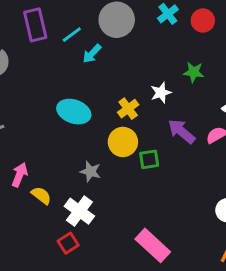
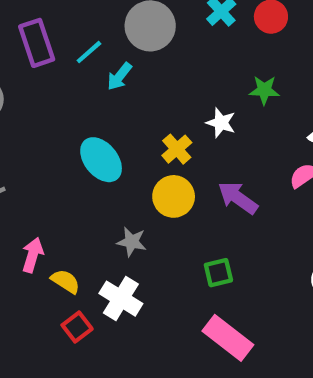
white star: (161, 93) -> (221, 123), turned -30
cyan ellipse: (74, 112) -> (101, 160), turned 36
purple arrow: (182, 131) -> (238, 198), moved
green square: (149, 159) -> (218, 273), moved
red square: (68, 243) -> (77, 327), moved

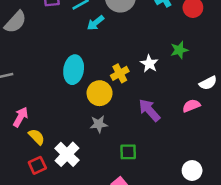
green star: (264, 90) -> (179, 50), turned -30
cyan ellipse: (101, 160) -> (74, 70), turned 36
yellow circle: (174, 196) -> (100, 93), moved
gray star: (132, 242) -> (99, 124), moved, turned -30

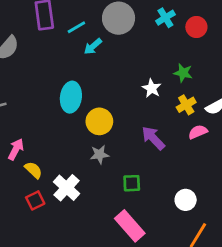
green star: (179, 50) -> (183, 73), turned 30
yellow cross: (120, 73) -> (186, 105), moved
white circle: (192, 171) -> (186, 200), moved

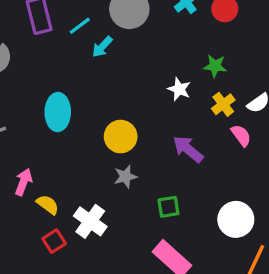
cyan ellipse: (71, 97) -> (58, 112), moved
pink semicircle: (198, 132) -> (241, 135), turned 84
white circle: (186, 200) -> (236, 219), size x1.4

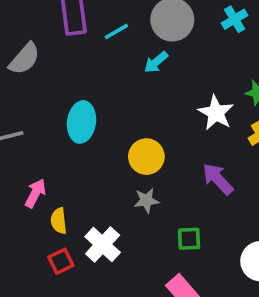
cyan arrow: (102, 47) -> (156, 62), moved
white star: (179, 89) -> (216, 113), size x1.4
yellow semicircle: (48, 204) -> (59, 221), turned -140

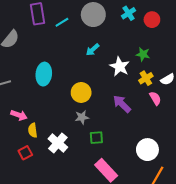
cyan arrow: (156, 62) -> (93, 50), moved
pink arrow: (35, 193) -> (19, 115), turned 84
green square: (189, 239) -> (96, 138), moved
red square: (61, 261) -> (25, 153), moved

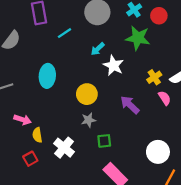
cyan line: (62, 22) -> (64, 33), moved
green star: (143, 54) -> (138, 38), moved, size x1.6
white star: (120, 67) -> (113, 65), moved

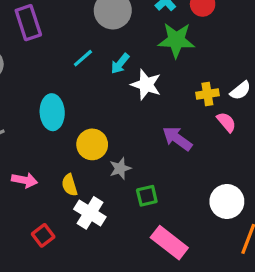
cyan line: (64, 33) -> (83, 58), moved
yellow cross: (154, 77) -> (207, 94), turned 32
yellow circle: (87, 94) -> (92, 144), moved
yellow semicircle: (37, 135) -> (69, 185), moved

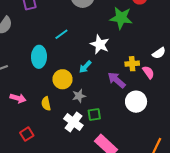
cyan line: (83, 58) -> (61, 34), moved
cyan arrow: (120, 64) -> (85, 67), moved
yellow cross: (207, 94) -> (132, 64), moved
white circle: (227, 201) -> (136, 102), moved
white cross: (90, 213) -> (73, 122), moved

